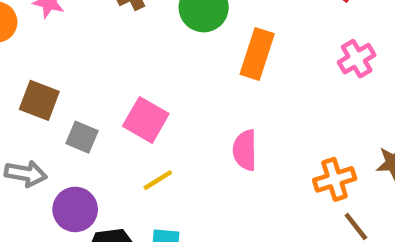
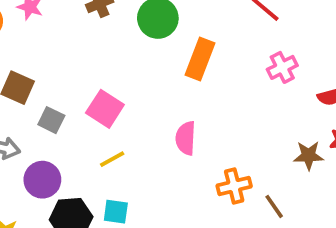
orange cross: (335, 179) -> (234, 186), moved

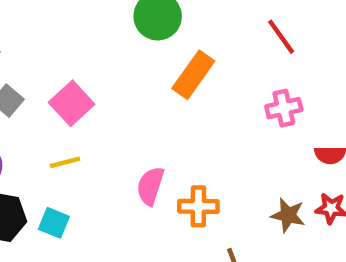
pink semicircle: (186, 138) -> (150, 186), moved
orange cross: (234, 186) -> (198, 206), moved

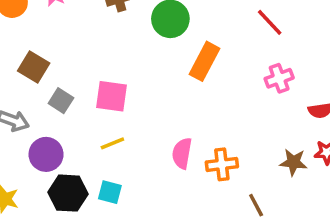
pink square: (72, 103) -> (112, 96), turned -32

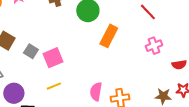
pink square: (112, 96) -> (53, 58), turned -30
gray square: (61, 101) -> (31, 51), moved

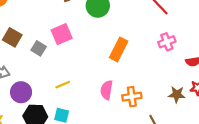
orange rectangle: (109, 36) -> (119, 49), moved
pink square: (53, 58) -> (62, 34), moved

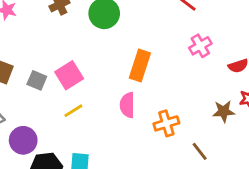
pink square: (62, 34) -> (69, 75), moved
yellow line: (63, 85) -> (73, 111), moved
pink semicircle: (107, 90) -> (127, 105), moved

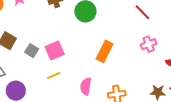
pink semicircle: (127, 105) -> (86, 86), moved

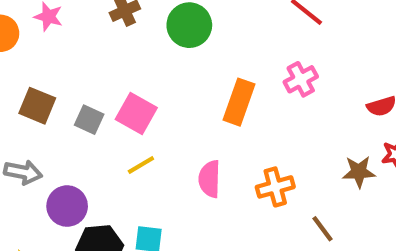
pink cross: (149, 44) -> (301, 79), moved
pink square: (55, 50) -> (136, 113), turned -30

